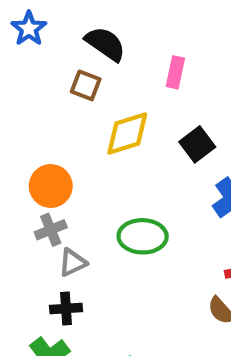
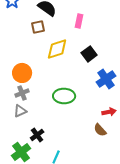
brown square: (86, 85) -> (38, 27), turned -32
gray triangle: (73, 263) -> (20, 111), moved
black cross: (66, 308) -> (37, 135), moved, turned -32

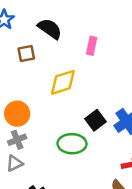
brown square: (38, 27) -> (26, 54), moved
black square: (89, 54) -> (96, 120), moved

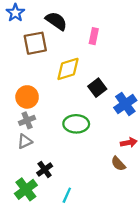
brown square: (26, 54) -> (35, 43), size x1.5
black square: (96, 120) -> (97, 88), moved

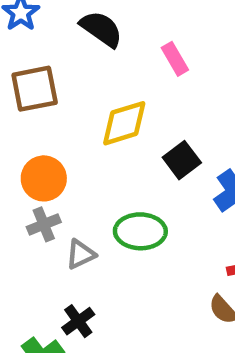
pink rectangle: (94, 36) -> (175, 59), turned -42
brown square: (35, 43) -> (35, 89), moved
gray triangle: (25, 141) -> (81, 254), moved

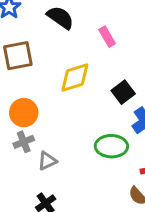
black square: (182, 160) -> (123, 92), moved
green ellipse: (140, 231) -> (111, 146), moved

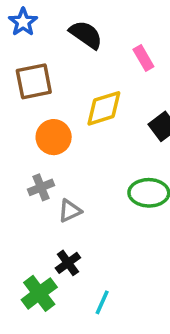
orange circle: (24, 113) -> (54, 137), moved

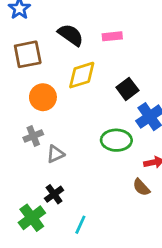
black semicircle: (86, 35) -> (71, 35), moved
pink rectangle: (143, 58) -> (112, 36), turned -66

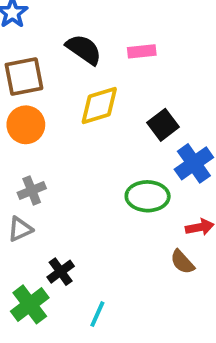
orange circle: (43, 97) -> (26, 125), moved
gray triangle: (55, 154) -> (20, 229), moved

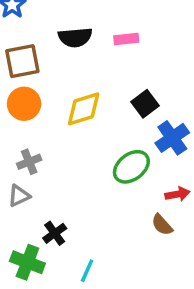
black semicircle: (84, 49) -> (75, 37), turned 140
yellow diamond: (99, 105) -> (84, 109), moved
green ellipse: (148, 196) -> (131, 167), turned -39
green cross: (30, 304) -> (27, 262), turned -32

